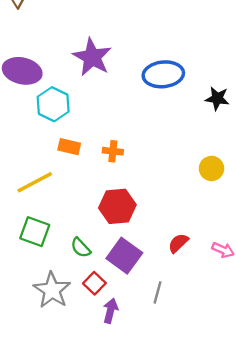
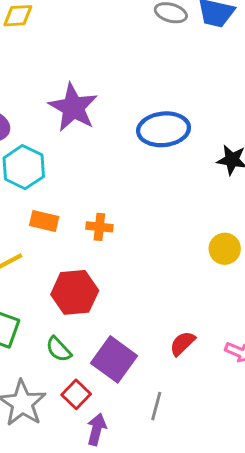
red hexagon: (117, 206) -> (75, 292), moved

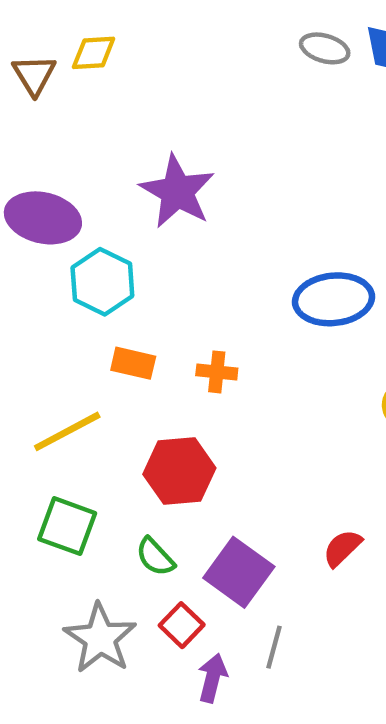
blue ellipse: (164, 129) -> (333, 299), moved
gray line: (156, 406) -> (274, 647), moved

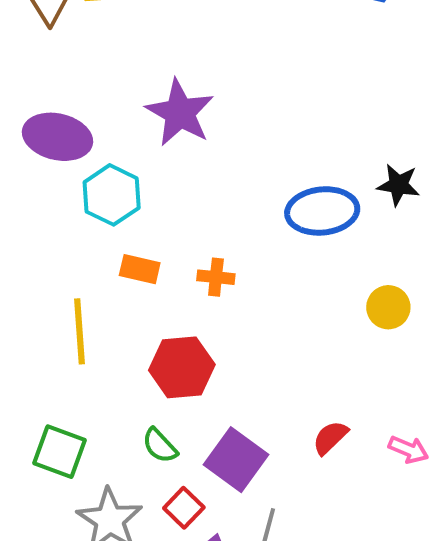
yellow line: (67, 431) -> (80, 331), turned -66
green square: (67, 526) -> (59, 452), moved

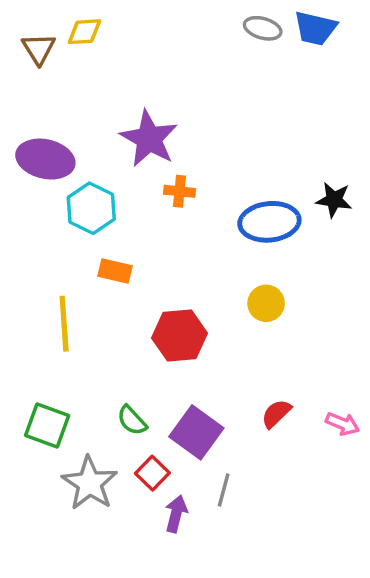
orange cross: (216, 277) -> (180, 191), moved
yellow circle: (388, 307) -> (266, 303), moved
red hexagon: (182, 367) -> (180, 336), moved

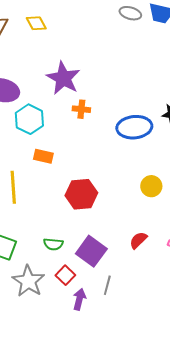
yellow diamond: (84, 32) -> (36, 23), moved, turned 65
yellow circle: (266, 303) -> (151, 186), moved
green semicircle: (132, 420) -> (53, 244), turned -42

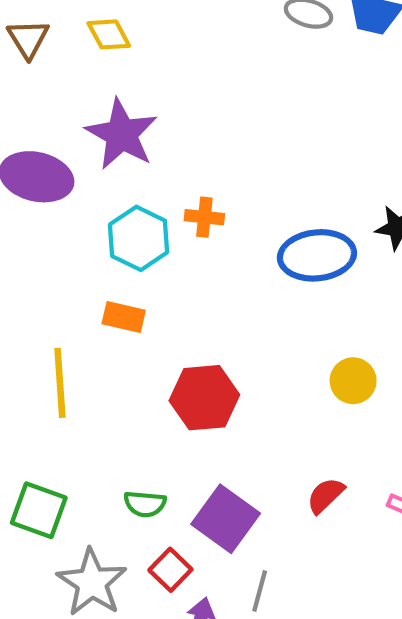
purple star: (63, 78) -> (122, 134), moved
cyan hexagon: (29, 119) -> (139, 238), moved

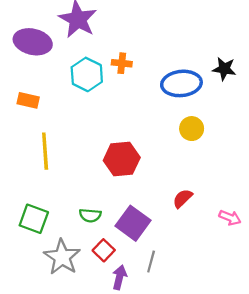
orange rectangle: (124, 317) -> (28, 100), moved
yellow circle: (353, 381) -> (192, 129), moved
red semicircle: (325, 495) -> (183, 198), moved

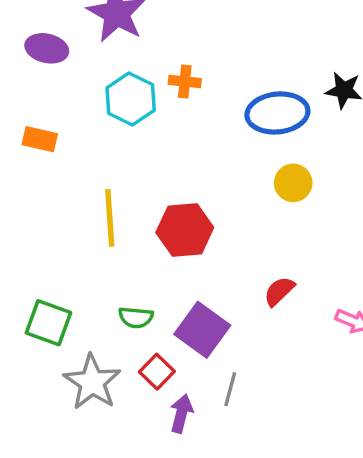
purple ellipse: (33, 42) -> (47, 48), size x0.7
yellow line: (45, 151) -> (110, 218), moved

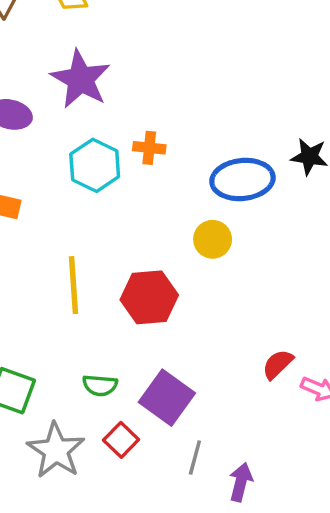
yellow circle: (293, 183) -> (213, 239), moved
red semicircle: (279, 291) -> (278, 364), moved
purple arrow: (181, 414) -> (241, 482), moved

